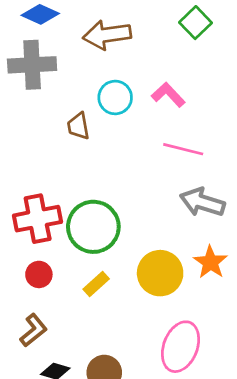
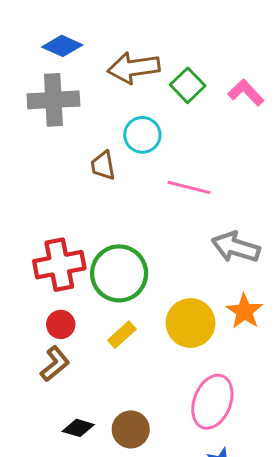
green square: (195, 23) -> (188, 85), moved
pink L-shape: (168, 95) -> (246, 93), moved
pink line: (183, 149) -> (189, 187), moved
brown L-shape: (33, 330) -> (55, 364), moved

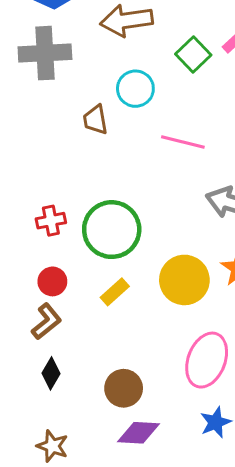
green square: (188, 85) -> (193, 55), moved
red cross: (59, 265) -> (51, 221), size x0.6
black diamond: (78, 428) -> (51, 373), moved, turned -76

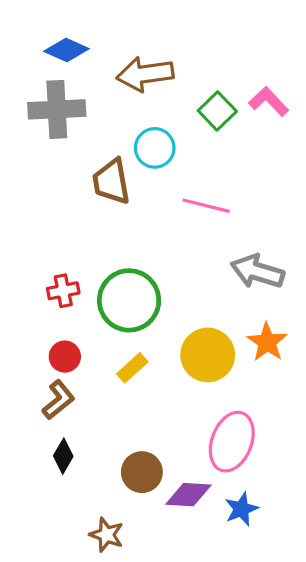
brown trapezoid: (95, 120) -> (111, 182), size x1.4
purple diamond: (138, 433) -> (188, 495), moved
brown star: (52, 446) -> (107, 535), moved

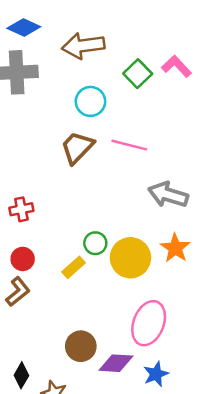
brown trapezoid: (111, 182) -> (77, 147), moved, turned 54
green circle: (129, 300) -> (95, 243), moved, size x0.5
black diamond: (63, 456) -> (21, 375), moved

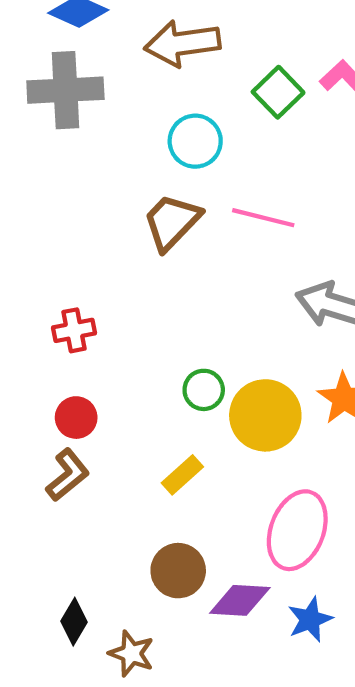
yellow rectangle: (74, 267) -> (182, 475), moved

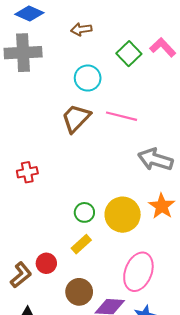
brown arrow: (182, 43) -> (81, 29), size x0.6
green circle: (204, 390) -> (84, 212), moved
red circle: (76, 418) -> (46, 263), moved
brown L-shape: (68, 475) -> (21, 275), moved

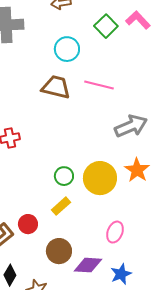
brown trapezoid: (76, 118) -> (56, 87), turned 60
gray arrow: (155, 160) -> (131, 126), turned 140
pink ellipse: (138, 272) -> (115, 232), size x0.6

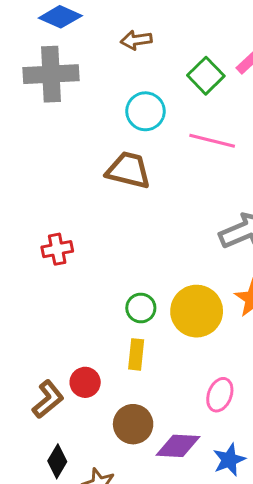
pink line: (99, 85) -> (212, 141), moved
yellow rectangle: (61, 206) -> (136, 354), turned -42

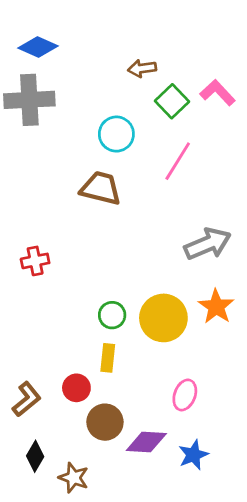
brown arrow: (136, 40) -> (142, 68), moved
pink line: (212, 141) -> (178, 161), turned -72
red circle: (85, 382) -> (76, 388), moved

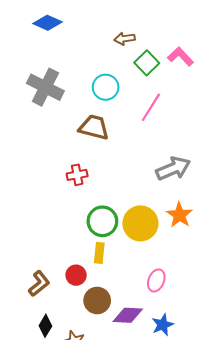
gray cross: (29, 100) -> (45, 87), moved, turned 30
red cross: (35, 261) -> (77, 175), moved
green circle: (112, 315) -> (102, 221), size x1.5

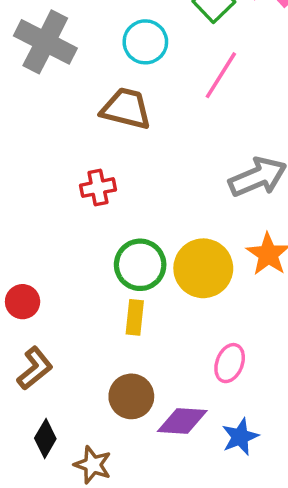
red circle: (76, 275) -> (23, 302), moved

